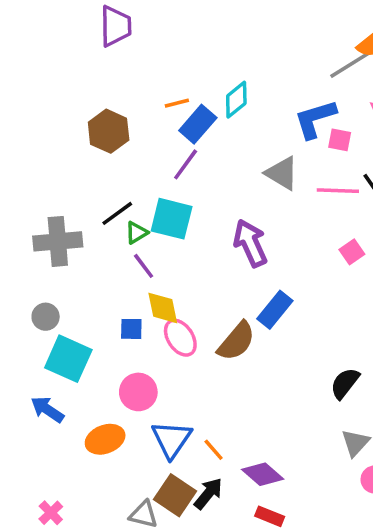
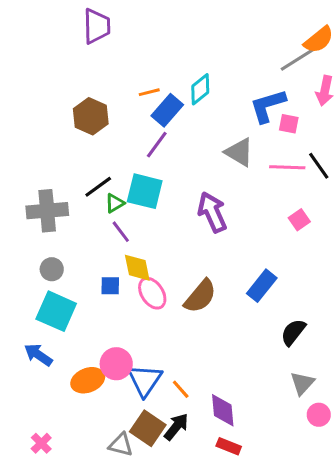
blue rectangle: (275, 310) -> (262, 286), moved
gray circle: (46, 317) -> (52, 269), moved
pink circle: (138, 392) -> (116, 364), moved
purple diamond: (263, 474) -> (223, 410), turned 44

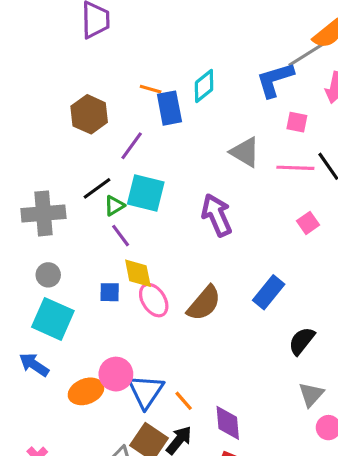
orange line: (149, 92) -> (151, 89), turned 30
blue L-shape: (268, 106) -> (275, 80), moved
blue rectangle: (167, 110) -> (169, 108), turned -52
purple line: (157, 145) -> (132, 146), moved

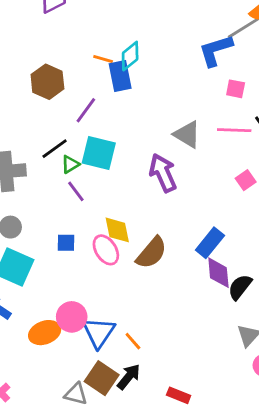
cyan diamond: (204, 86) -> (130, 56), moved
gray triangle: (245, 152) -> (187, 134), moved
yellow diamond: (138, 273) -> (117, 230), moved
purple diamond: (228, 423) -> (218, 273), moved

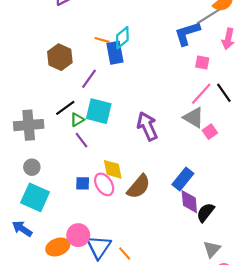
pink line: (234, 130) -> (201, 94), turned -50
gray triangle: (187, 134) -> (194, 118), moved
blue square: (66, 243) -> (83, 183), moved

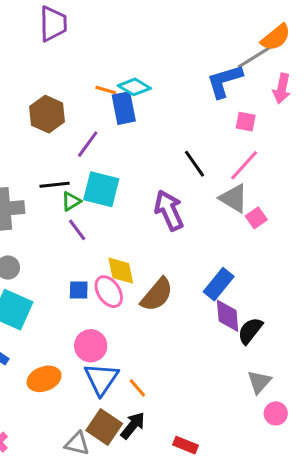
cyan diamond: (122, 38) -> (134, 87), turned 70
black line: (224, 93) -> (194, 164), moved
black line: (65, 108) -> (55, 185), turned 30
pink circle: (78, 235) -> (91, 346), moved

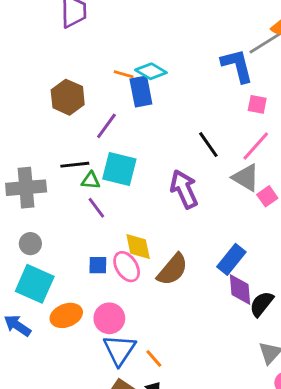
blue L-shape: (225, 81) -> (237, 66), turned 93
green triangle: (71, 201) -> (91, 180), turned 36
orange ellipse: (44, 379) -> (66, 315), moved

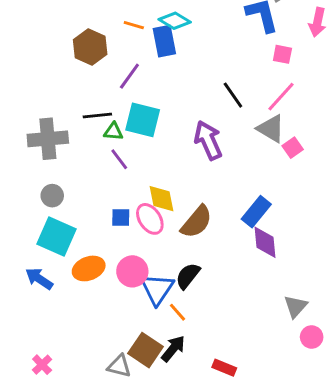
orange line: (124, 74) -> (134, 25), moved
black semicircle: (262, 304) -> (188, 276), moved
blue triangle: (119, 350) -> (157, 289), moved

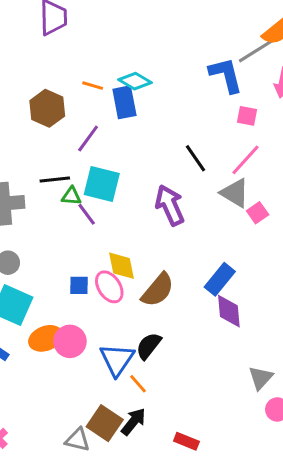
purple line: (119, 159) -> (87, 214), moved
pink circle: (132, 271) -> (70, 341), moved

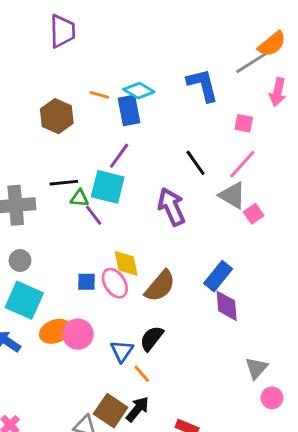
blue L-shape: (226, 75) -> (203, 85), moved
purple line: (88, 139) -> (119, 156), moved
blue triangle: (117, 360) -> (122, 351), size x0.7

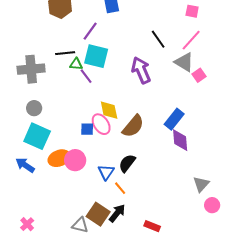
purple line: (119, 156) -> (90, 31), moved
blue square: (86, 282) -> (87, 129), moved

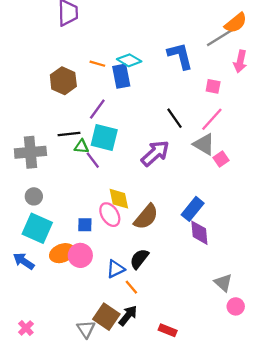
purple arrow: (141, 70) -> (155, 153), turned 72
blue square: (87, 129) -> (85, 225), moved
blue triangle: (106, 172) -> (115, 269), turned 30
gray triangle: (201, 184) -> (223, 283), turned -30
gray triangle: (80, 225) -> (86, 329), turned 42

